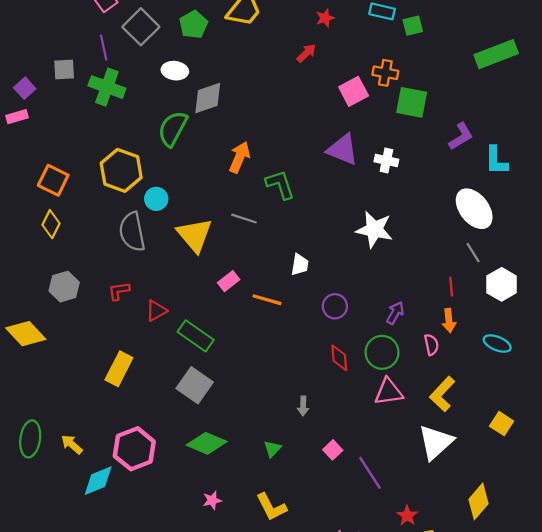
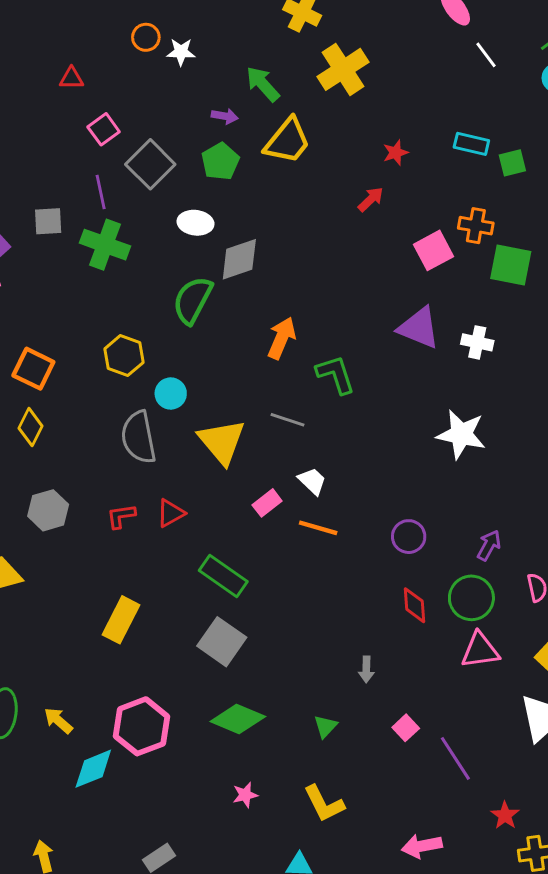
yellow hexagon: (121, 170) -> (124, 356), size x0.7
white trapezoid: (300, 265) -> (312, 481), moved, turned -55
red triangle: (156, 311) -> (171, 513), moved

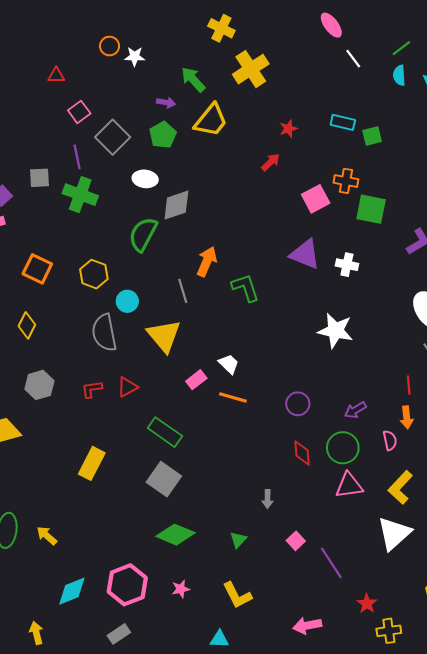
orange square: (33, 369) -> (37, 269), moved
gray line: (287, 420) -> (183, 291), moved, turned 55
purple arrow: (489, 545) -> (355, 410), turned -150
pink hexagon: (141, 726) -> (127, 585), moved
cyan diamond: (93, 769) -> (72, 591), moved

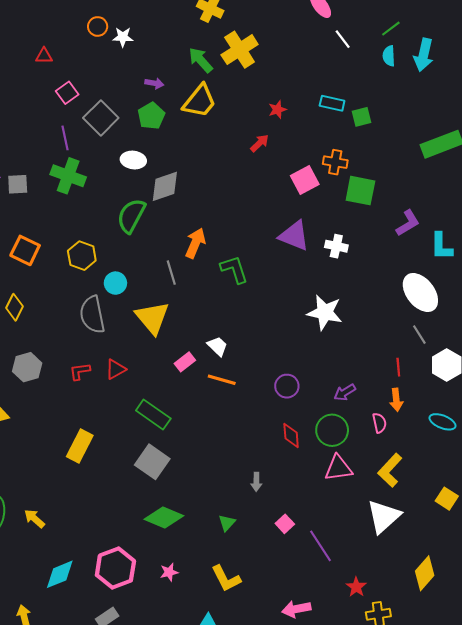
green arrow: (193, 80) -> (201, 60), moved
gray square: (39, 178) -> (18, 184), moved

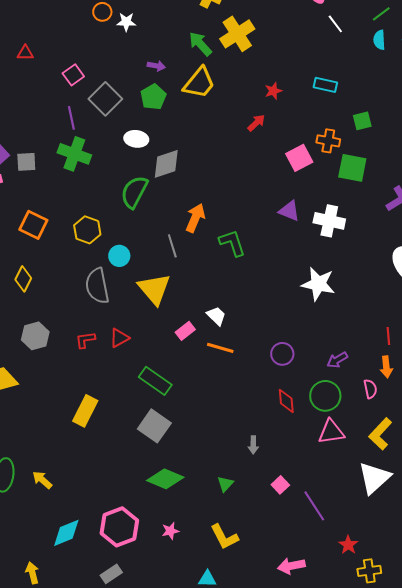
red triangle: (44, 56) -> (25, 53), moved
green square: (362, 117) -> (362, 121), moved
purple triangle: (294, 236) -> (289, 211), size x0.7
white cross: (336, 246) -> (329, 221), size x1.4

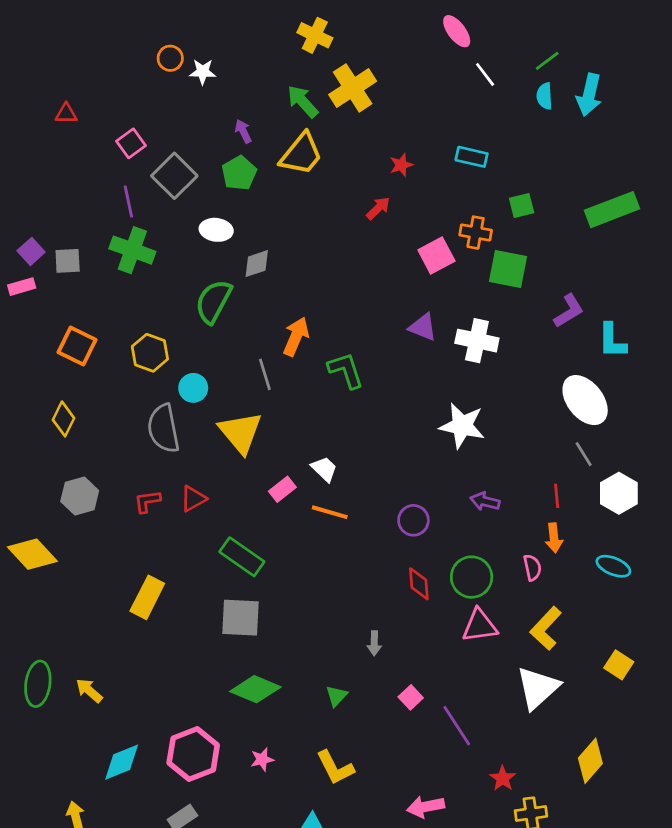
purple arrow: (156, 66) -> (243, 131), turned -126
gray diamond: (166, 164) -> (257, 264), size x0.7
purple arrow: (337, 360) -> (485, 501), moved, turned 45
gray square: (154, 426) -> (240, 618), turned -32

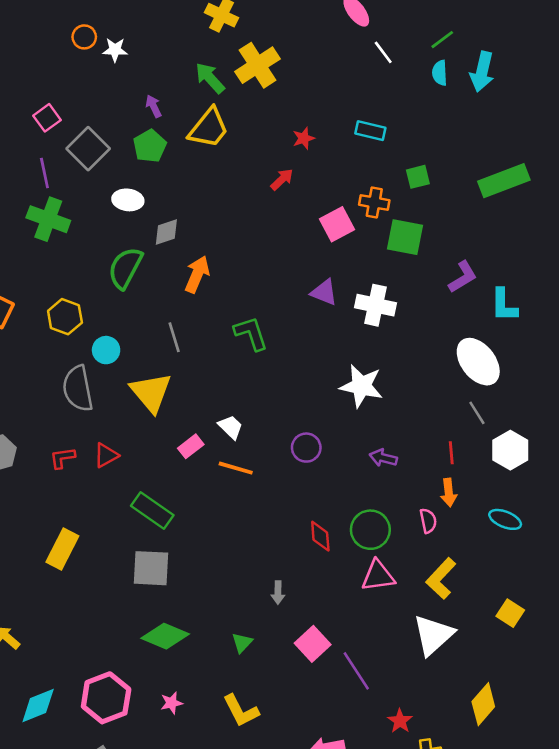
orange arrow: (296, 337) -> (197, 274), moved
purple circle: (413, 520) -> (306, 448), moved
pink square: (411, 697) -> (313, 644), size x1.5

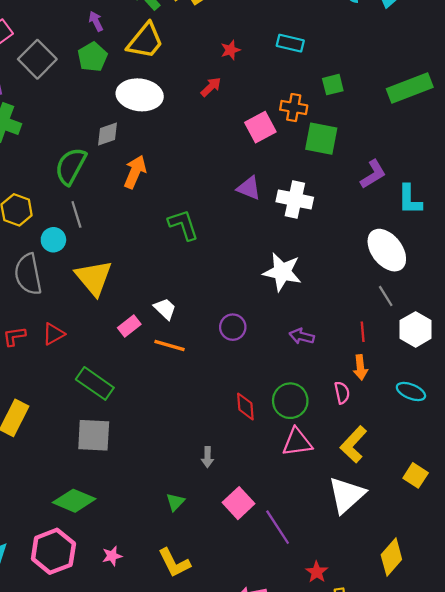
white ellipse: (128, 200) -> (140, 95), moved, size x1.6
gray line: (174, 337) -> (76, 214), moved
green diamond: (165, 636) -> (74, 501), moved

